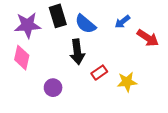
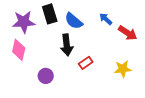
blue arrow: (122, 22) -> (106, 19), turned 80
yellow star: (127, 82) -> (123, 69), moved

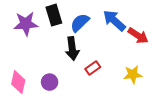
blue arrow: (106, 19) -> (114, 21), size x1.6
blue semicircle: (74, 21) -> (80, 23), turned 96
pink diamond: (19, 50) -> (18, 82), moved

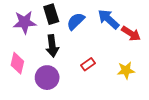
black arrow: (72, 49) -> (52, 46), moved
pink diamond: (18, 82) -> (17, 63), moved
purple circle: (50, 82) -> (47, 78), size x1.5

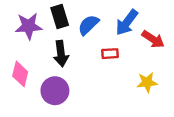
blue arrow: (108, 19) -> (127, 22), turned -95
red rectangle: (88, 64) -> (110, 54), moved, turned 32

